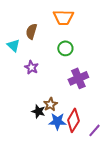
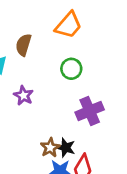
orange trapezoid: (63, 17) -> (68, 25), turned -50
black star: (38, 111) -> (66, 148), moved

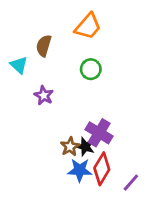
purple cross: (90, 111) -> (99, 133), moved, turned -36

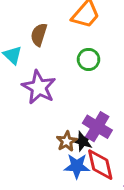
purple star: (44, 95) -> (39, 87), size x1.6
red diamond: (102, 169) -> (100, 165), turned -44

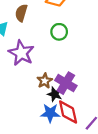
brown star: (67, 141) -> (45, 81), moved

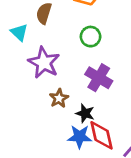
brown star: (45, 81) -> (59, 98), moved
purple cross: (66, 83) -> (99, 78), moved

